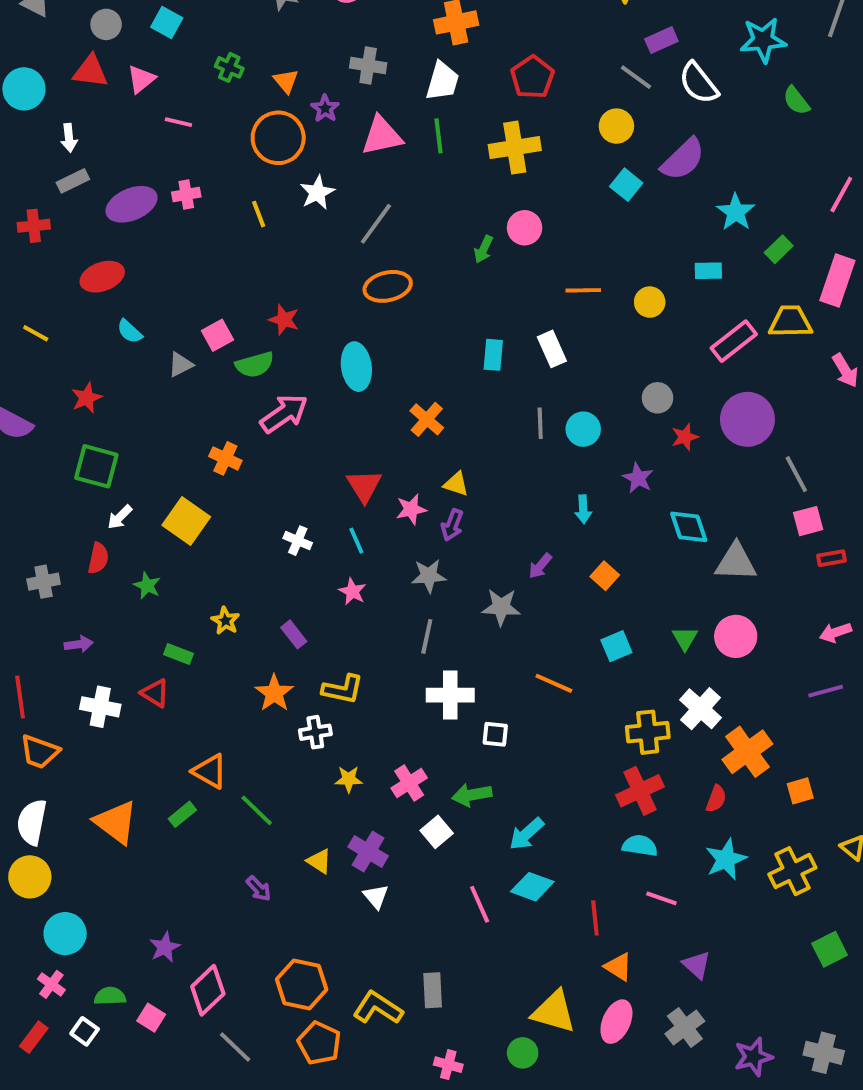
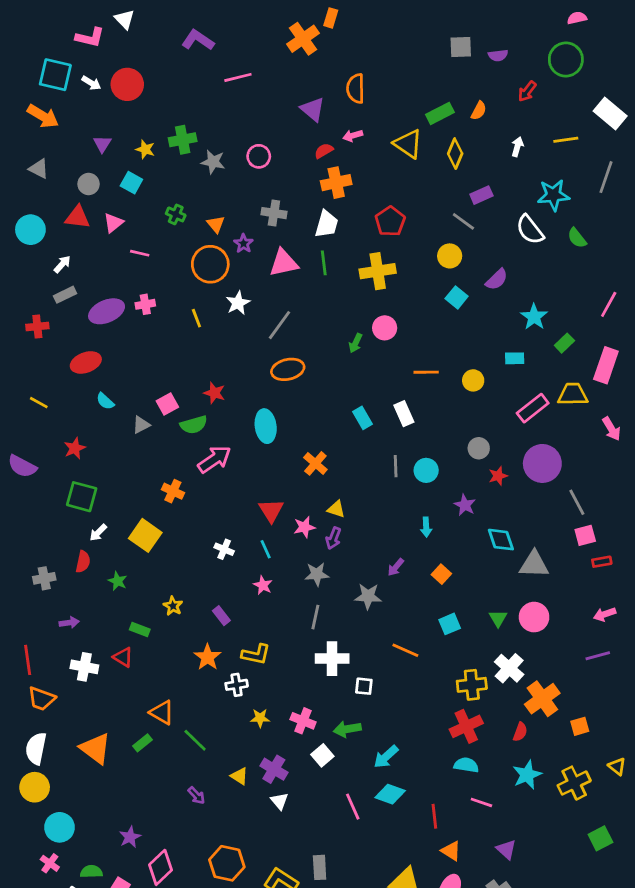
white semicircle: (699, 83) -> (530, 230), moved
white arrow: (69, 138) -> (62, 264), turned -132
purple semicircle: (683, 159) -> (497, 279), size x0.7
cyan rectangle: (493, 355) -> (362, 418), turned -35
pink cross: (409, 783) -> (303, 721), turned -35

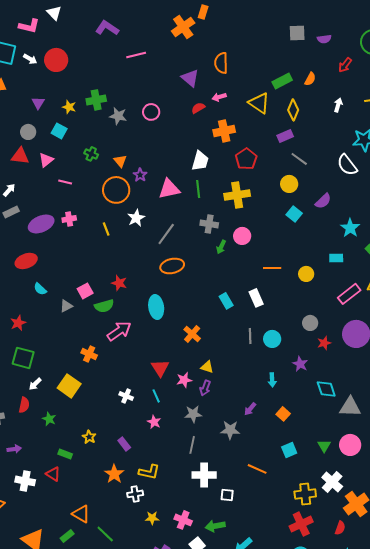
orange cross: (336, 183) -> (224, 131), moved
purple rectangle: (481, 195) -> (285, 136), moved
gray cross: (274, 213) -> (209, 224), moved

